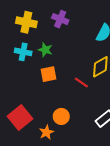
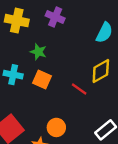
cyan cross: (23, 52) -> (13, 75), moved
orange square: (49, 74) -> (42, 79), turned 35

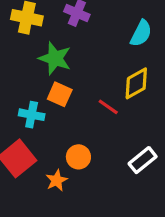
green star: (38, 52) -> (55, 58), size x1.5
cyan cross: (13, 75) -> (32, 115), moved

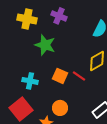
orange square: (60, 94) -> (60, 76), moved

